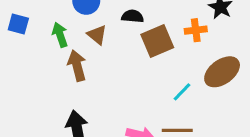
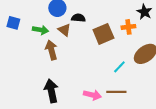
black semicircle: (133, 16) -> (78, 18), moved
green arrow: (60, 35) -> (40, 30), turned 119

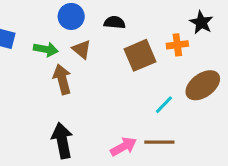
black semicircle: (78, 18) -> (115, 22), moved
pink arrow: (92, 95) -> (124, 147), turned -42

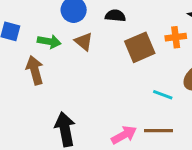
brown arrow: (62, 79) -> (35, 70), moved
cyan line: (164, 105) -> (163, 95), turned 66

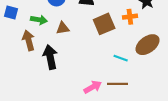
brown triangle: (84, 42) -> (63, 28), moved, turned -48
black arrow: (65, 129) -> (50, 57), moved

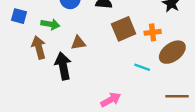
orange cross: (130, 17) -> (153, 32), moved
brown triangle: (63, 28) -> (78, 43), moved
brown line: (118, 84) -> (177, 96), moved

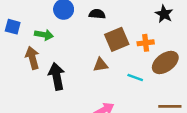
brown triangle: (78, 43) -> (101, 65), moved

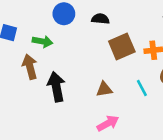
brown triangle: (101, 65) -> (104, 89), moved
cyan line: (135, 77) -> (142, 88), turned 42

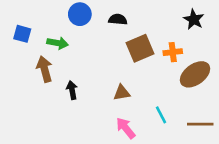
black arrow: (56, 87) -> (72, 90), size x0.6
cyan line: (142, 88) -> (161, 115), moved
pink arrow: (108, 123) -> (126, 128), turned -100

